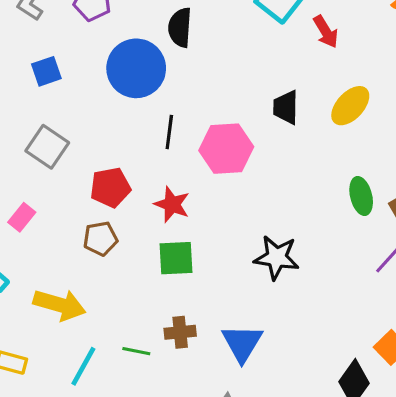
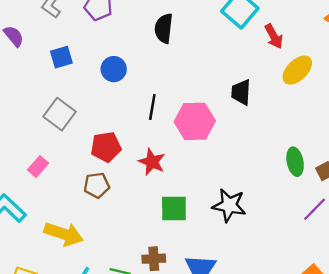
blue circle: (136, 68) -> (114, 69), moved, size x0.6
yellow ellipse: (350, 106) -> (297, 70), moved
green square: (176, 258) -> (174, 208), moved

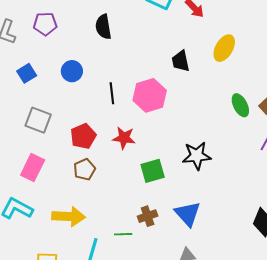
yellow ellipse: (297, 70) -> (224, 48), moved
pink rectangle: (38, 167) -> (33, 168), size x1.5

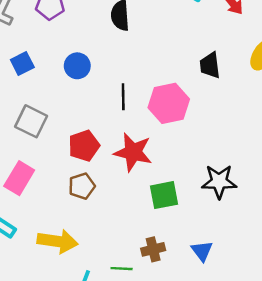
red star: (124, 138) -> (133, 152), size x1.4
blue triangle: (188, 214) -> (202, 251), size x0.7

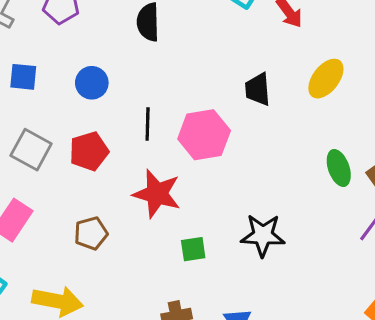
blue square: (22, 63) -> (23, 77), turned 30
red pentagon: (84, 146) -> (89, 151), moved
green square: (164, 195) -> (193, 249), size x0.7

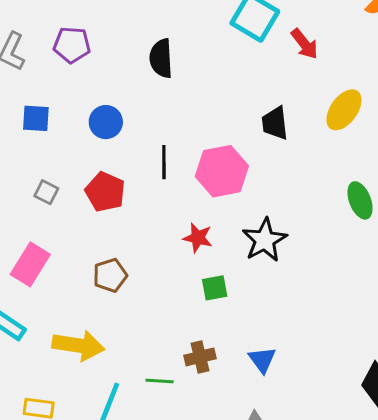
gray square: (31, 150) -> (46, 192), size x0.6
red pentagon: (89, 151) -> (105, 192), turned -30
red star: (157, 194) -> (198, 238), moved, size x0.6
black star: (263, 235) -> (265, 240), moved, turned -30

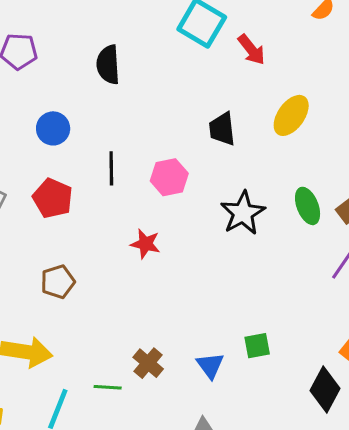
pink hexagon: (222, 171) -> (169, 177), size x0.7
black star: (265, 240) -> (243, 213), moved
green square: (215, 288) -> (257, 346), moved
brown cross: (200, 357) -> (148, 363), turned -36

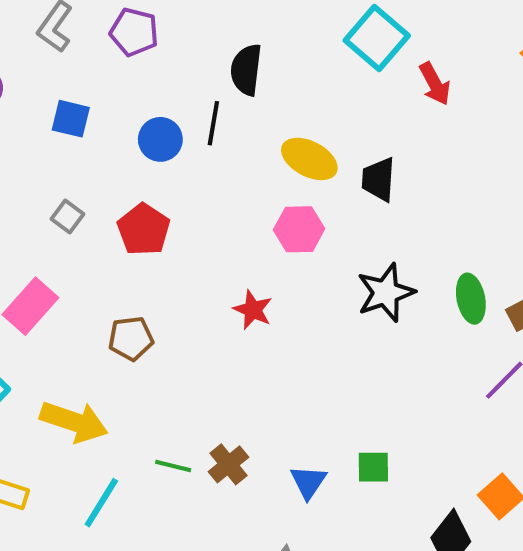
yellow ellipse: (291, 115) -> (309, 159), moved, turned 72
black line: (111, 168) -> (213, 123), moved
green line: (108, 387) -> (173, 466), moved

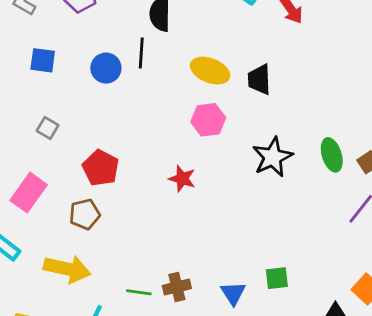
red pentagon: (144, 229) -> (101, 168), moved
brown pentagon: (131, 338) -> (85, 214), moved
brown cross: (228, 464) -> (177, 287), turned 32

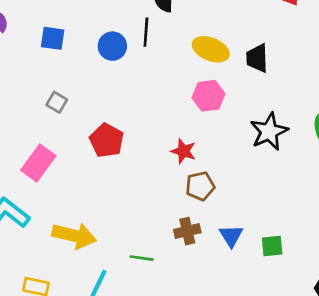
brown pentagon: (85, 214) -> (200, 186), moved
brown cross: (177, 287) -> (187, 231), moved
blue triangle: (233, 293) -> (231, 236), moved

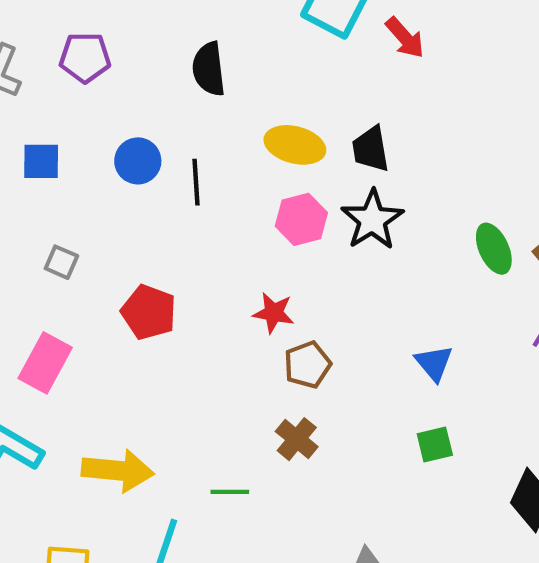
black line: (146, 32) -> (196, 182), moved
black star: (269, 132) -> (372, 220), moved
brown cross: (187, 231) -> (297, 439), turned -30
blue triangle: (231, 236) -> (434, 363), moved

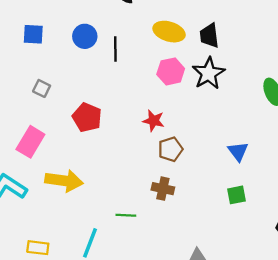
brown cross: (297, 439) -> (163, 189), turned -30
yellow arrow: (118, 470) -> (64, 181), moved

